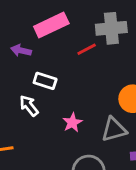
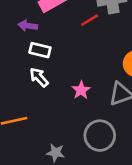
white rectangle: (45, 81) -> (40, 50), moved

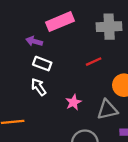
red line: (90, 20) -> (94, 62), moved

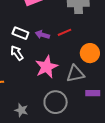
purple arrow: (34, 41) -> (42, 35), moved
pink star: (73, 102) -> (47, 67), size x1.6

